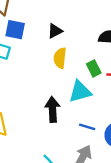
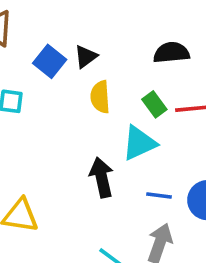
blue square: (15, 30) -> (50, 61), moved, turned 36

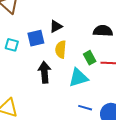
blue square: (50, 61) -> (36, 38), moved, turned 30
black arrow: (102, 177) -> (44, 72), moved

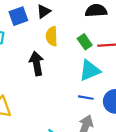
blue square: (36, 38) -> (18, 16), moved
cyan triangle: (78, 78) -> (90, 70), moved

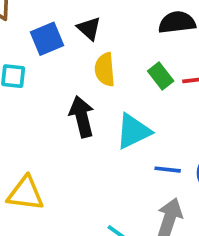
black triangle: (44, 11) -> (89, 28), turned -40
cyan triangle: (90, 70) -> (133, 131), moved

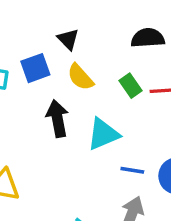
blue square: (47, 39) -> (35, 68), moved
yellow semicircle: (105, 69) -> (80, 77), turned -40

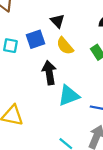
cyan triangle: (103, 134) -> (69, 96), moved

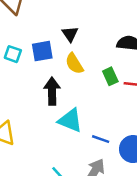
cyan triangle: (69, 96) -> (70, 120), turned 35

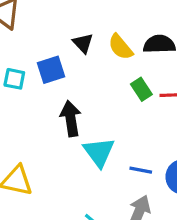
yellow semicircle: (74, 64) -> (121, 47), moved
cyan triangle: (70, 120) -> (99, 152), turned 40

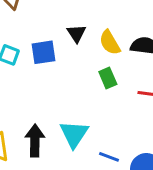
green rectangle: (141, 89) -> (108, 78), moved
black arrow: (71, 119) -> (35, 141), moved

